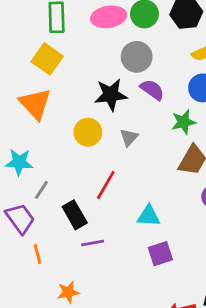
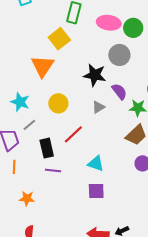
purple semicircle: (152, 90) -> (119, 91), moved
yellow circle: (88, 132) -> (58, 103), moved

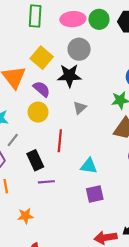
yellow square: (59, 39) -> (42, 58), moved
gray circle: (119, 55) -> (79, 49), moved
purple semicircle: (119, 91) -> (42, 89), moved
red line: (73, 134) -> (60, 141), turned -30

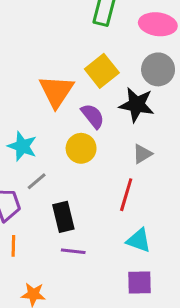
red line: (60, 141) -> (126, 195), moved

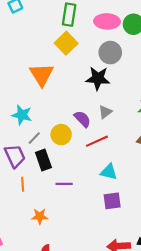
yellow square: (102, 71) -> (66, 43), moved
purple semicircle: (93, 116) -> (82, 119), moved
yellow circle: (81, 148) -> (61, 135), moved
red line: (126, 195) -> (97, 141), turned 55
black rectangle: (63, 217) -> (43, 160), moved

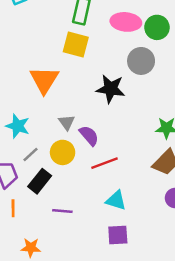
yellow square: (66, 43) -> (76, 45), turned -35
gray circle: (110, 53) -> (141, 61), moved
gray triangle: (105, 112) -> (67, 122), moved, turned -32
black rectangle: (43, 160) -> (40, 181), turned 54

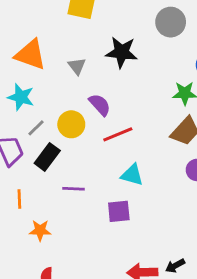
gray circle: (141, 61) -> (171, 22), moved
orange triangle: (44, 80) -> (30, 55), moved, turned -40
gray triangle: (67, 122) -> (77, 66), moved
orange line: (13, 208) -> (19, 199), moved
purple square: (118, 235) -> (119, 211), moved

